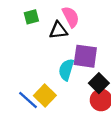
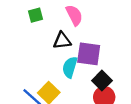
black triangle: (58, 30) -> (62, 41), moved

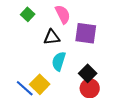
green square: (35, 15) -> (28, 14), turned -32
purple square: (89, 54) -> (86, 33), moved

